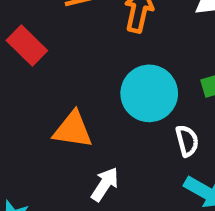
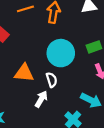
white semicircle: (187, 141) -> (52, 80), moved

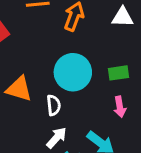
white arrow: (41, 99) -> (57, 138), moved

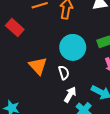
orange triangle: (19, 89) -> (38, 66), turned 42

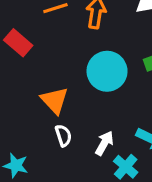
white semicircle: (64, 73) -> (63, 136), moved

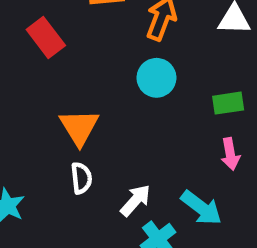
cyan circle: (107, 71) -> (156, 78), moved, size x0.7

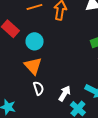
cyan circle: (156, 78) -> (35, 41), moved

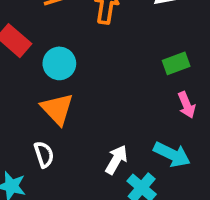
white semicircle: (38, 88) -> (44, 154), moved

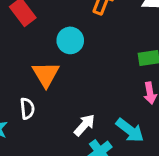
cyan circle: (59, 63) -> (70, 40), moved

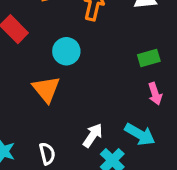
white semicircle: (27, 109) -> (47, 154), moved

